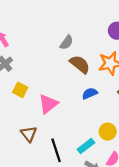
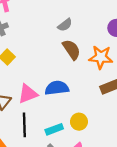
blue semicircle: (90, 93) -> (57, 88), moved, size x1.5
pink triangle: (48, 104) -> (28, 94), moved

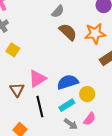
blue semicircle: (57, 88) -> (68, 82), moved

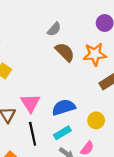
pink triangle: (37, 79) -> (30, 103), turned -30
yellow circle: (87, 94) -> (96, 120), moved

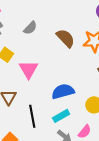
gray semicircle: (54, 29) -> (30, 28), moved
pink triangle: (30, 103) -> (29, 69), moved

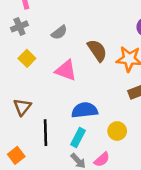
pink triangle: (29, 69) -> (66, 70), moved, turned -48
cyan rectangle: (61, 116) -> (78, 137), turned -42

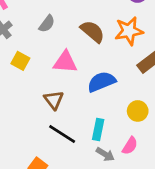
brown triangle: (22, 107) -> (54, 100), moved
blue semicircle: (85, 110) -> (102, 82), moved
black line: (45, 133) -> (62, 134), turned -40

